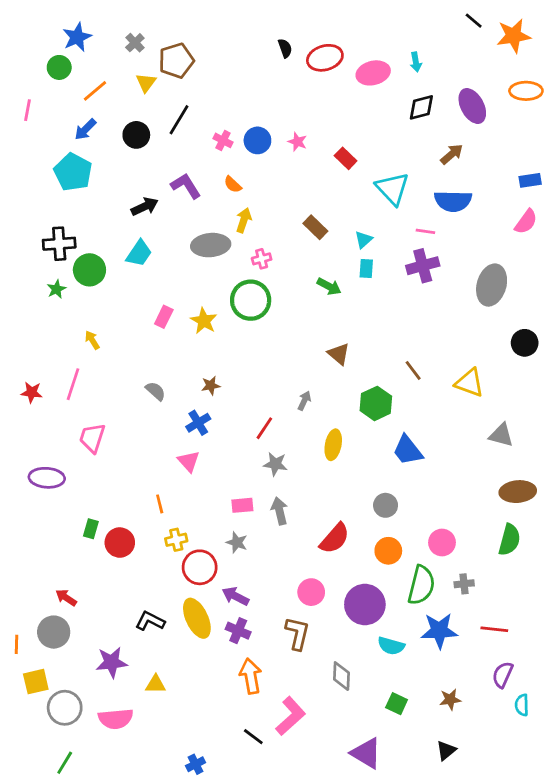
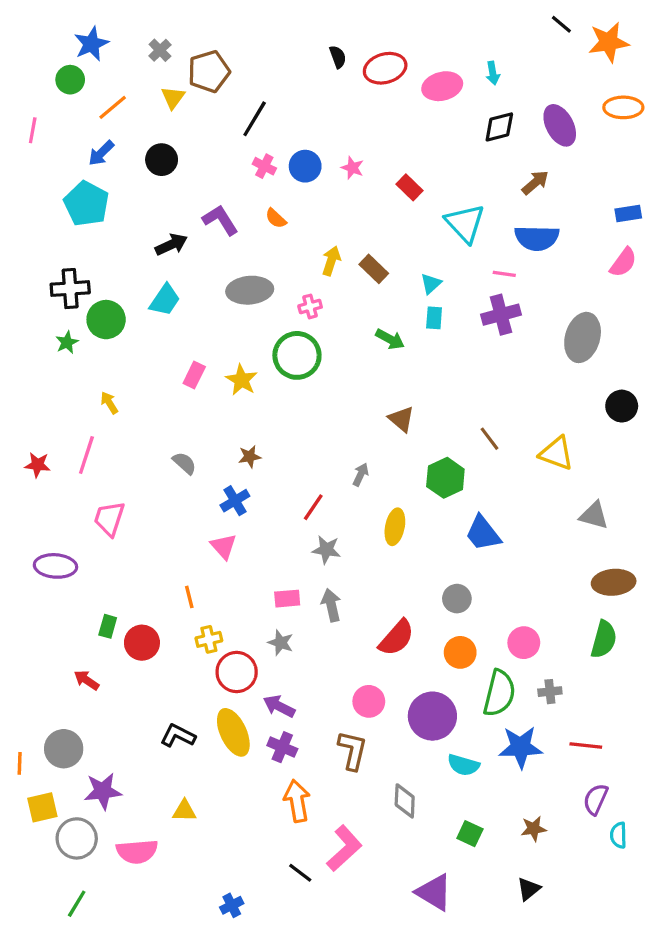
black line: (179, 120) -> (255, 119), moved
yellow arrow: (244, 220) -> (331, 261), moved
red arrow: (66, 598) -> (86, 680), moved
purple star: (112, 662) -> (103, 791), moved

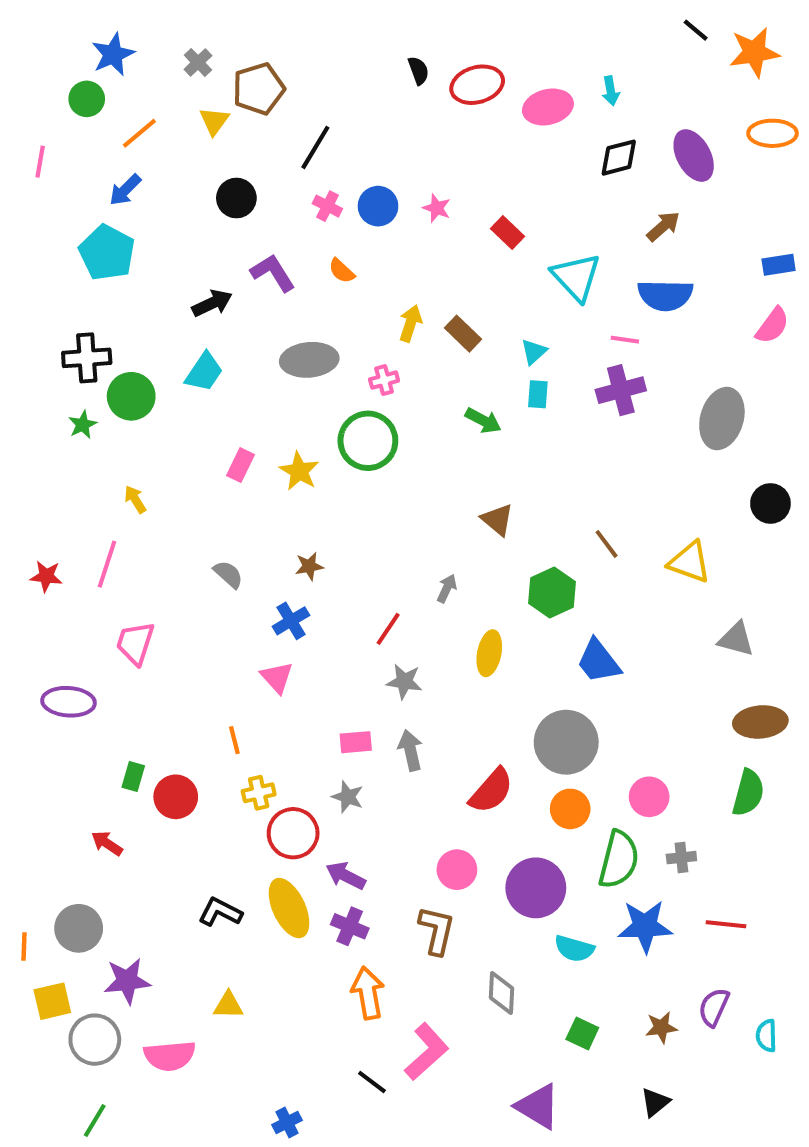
black circle: (162, 160) -> (236, 198), moved
gray circle: (457, 599) -> (566, 742), size x1.8
purple semicircle: (596, 799) -> (714, 1007), moved

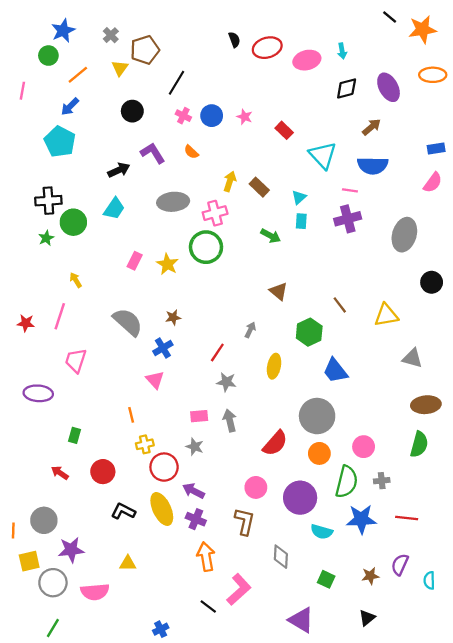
pink cross: (384, 380) -> (215, 213), size x1.5
yellow triangle: (690, 562) -> (386, 315), turned -30
gray semicircle: (228, 574) -> (128, 322), size x1.8
red circle: (176, 797) -> (103, 472), moved

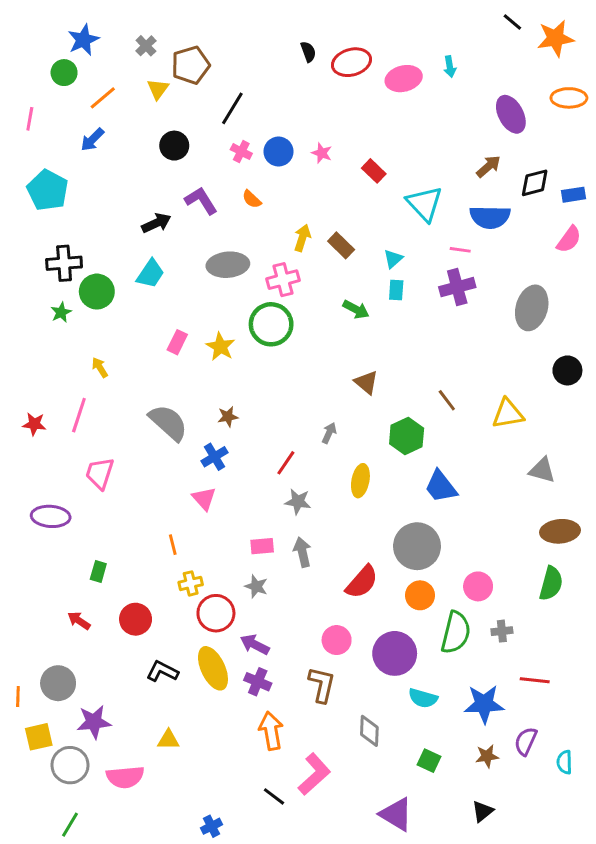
black diamond: (347, 88) -> (535, 183), moved
cyan pentagon: (60, 142) -> (48, 190), moved
blue star: (361, 519) -> (484, 704), moved

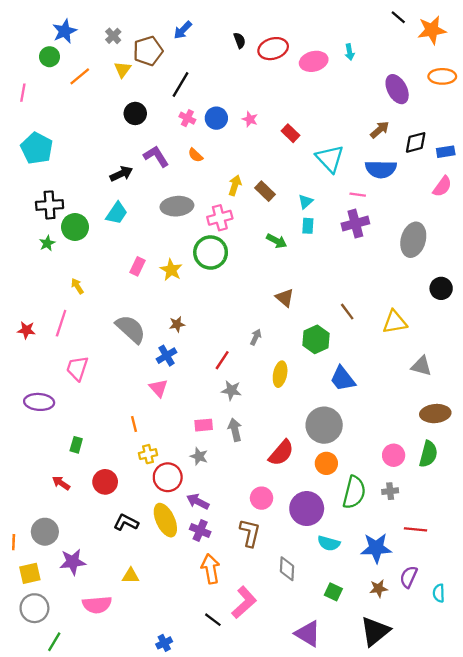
blue arrow: (92, 140) -> (183, 30), moved
pink circle: (478, 586) -> (394, 455), moved
gray circle: (70, 765) -> (34, 608), moved
black triangle: (483, 811) -> (375, 631), size x1.8

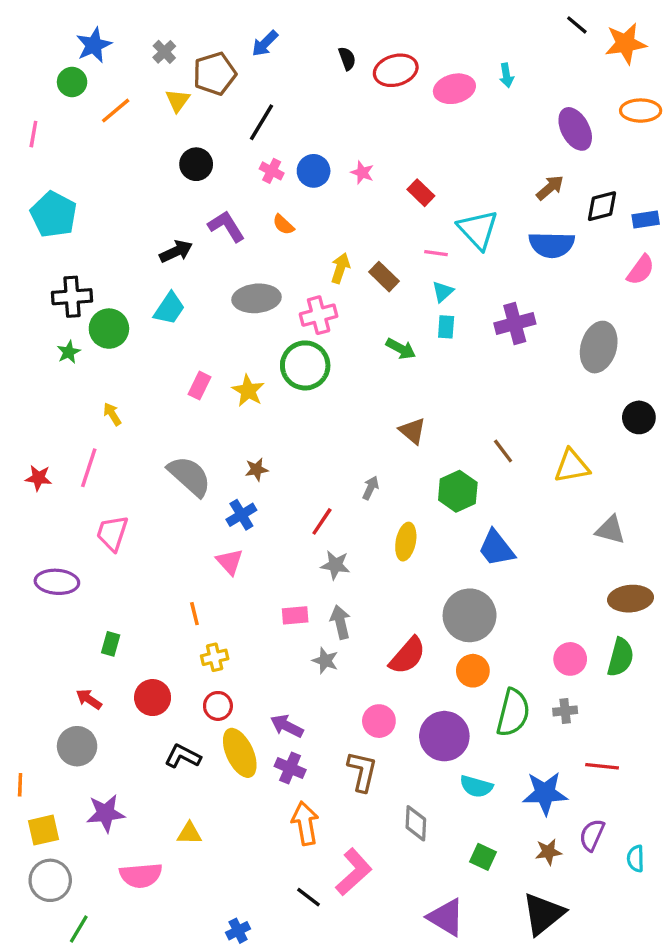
pink line: (358, 195) -> (436, 253), moved
gray star: (199, 456) -> (325, 661), moved
red circle: (168, 477) -> (218, 706), moved, size x0.7
gray circle: (45, 532) -> (77, 746), moved

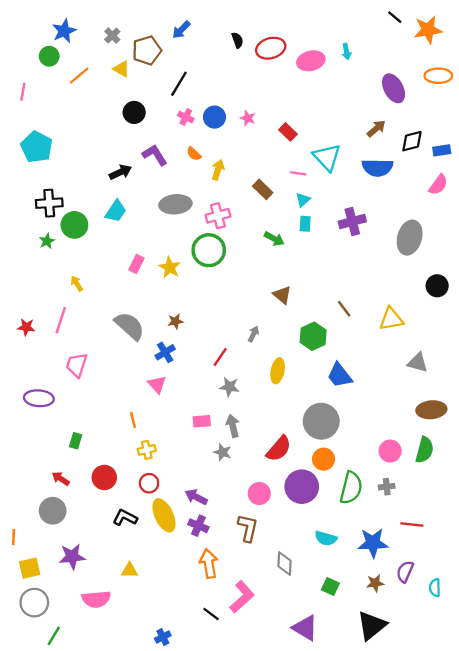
yellow triangle: (178, 100) -> (122, 69), turned -36
yellow arrow: (340, 268) -> (218, 170), moved
purple circle: (444, 736) -> (302, 487), moved

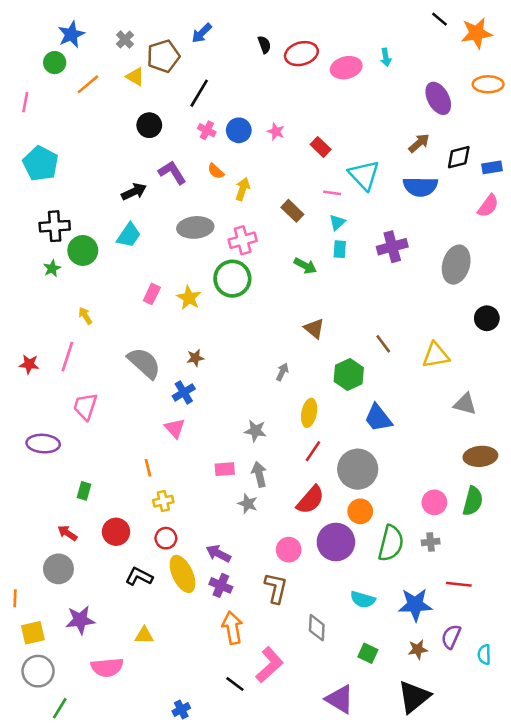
red line: (220, 357) -> (313, 451), moved

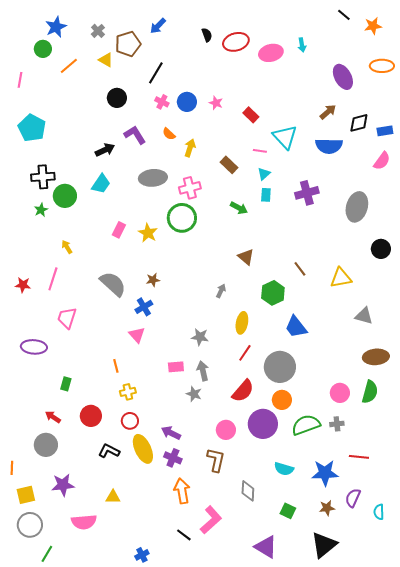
orange star: (477, 33) -> (373, 26), size x0.7
green semicircle: (391, 543) -> (306, 425), turned -124

